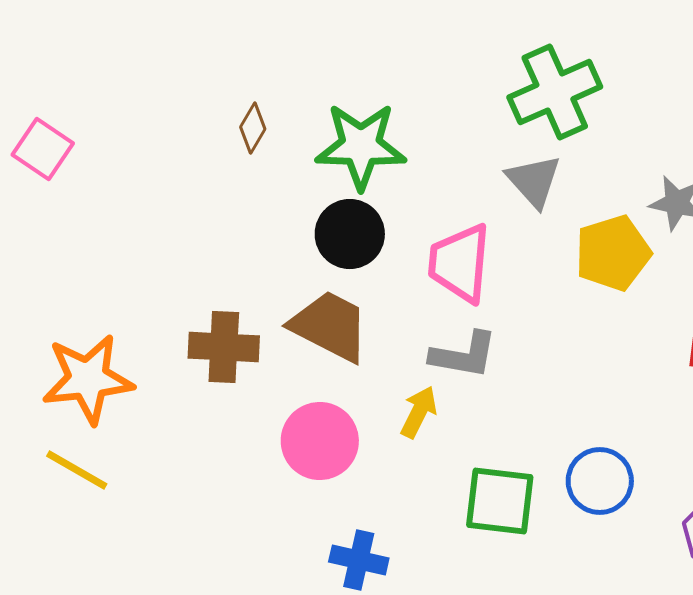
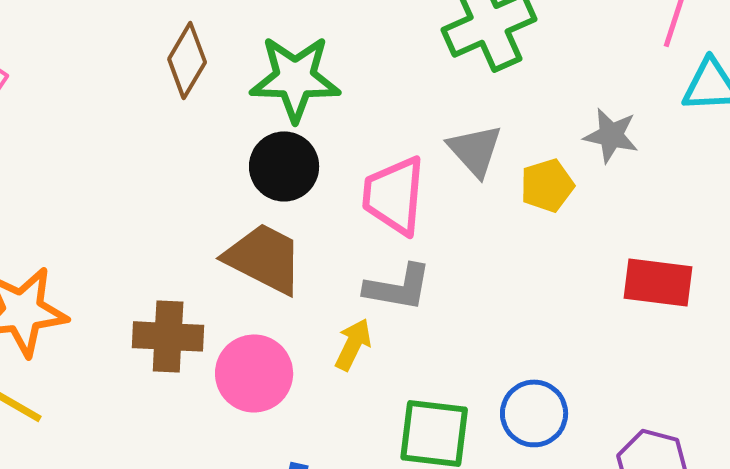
brown diamond: (253, 128) -> (187, 60), size x1.5
gray triangle: (534, 181) -> (475, 150), moved
yellow pentagon: (613, 253) -> (547, 185), size x0.7
brown cross: (224, 347) -> (168, 336), moved

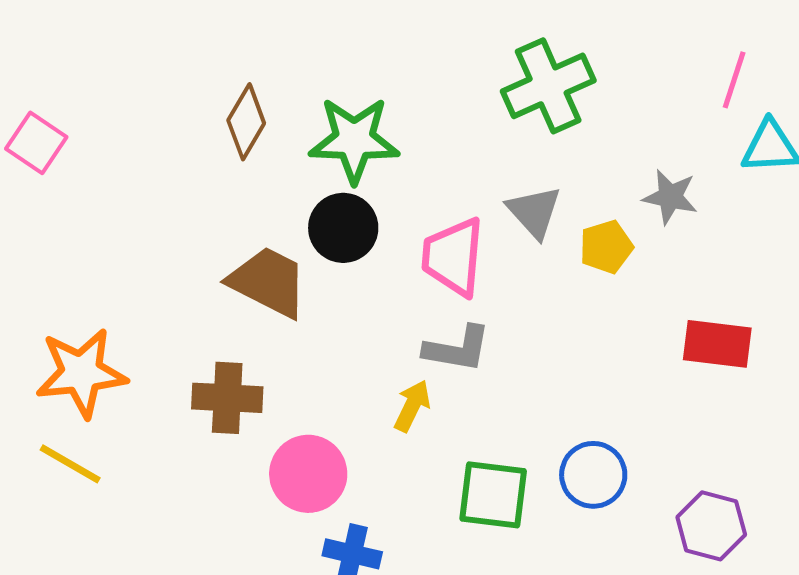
brown trapezoid: (264, 258) -> (268, 282), moved
pink circle: (254, 373) -> (308, 474), moved

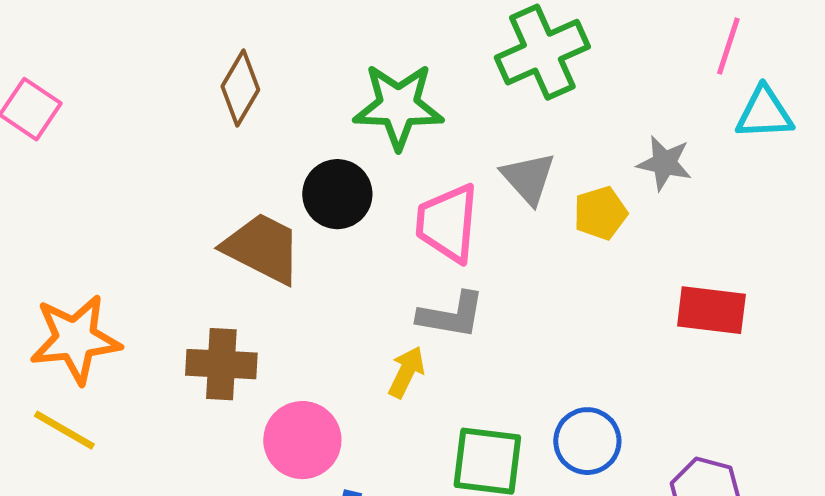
green star: (354, 140) -> (398, 106), moved

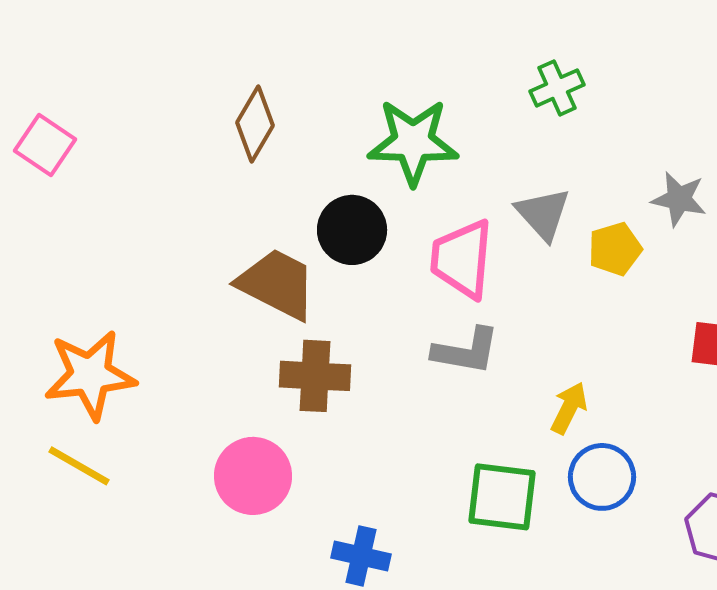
green cross: (542, 52) -> (557, 88), size x0.6
brown cross: (221, 364) -> (315, 376), moved
yellow arrow: (406, 372) -> (569, 408), moved
pink circle: (302, 440) -> (253, 476), moved

